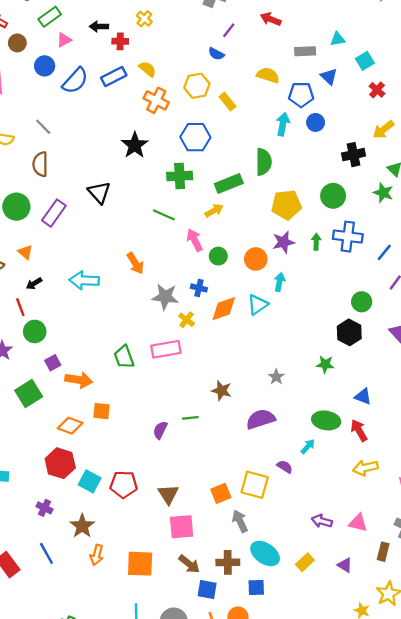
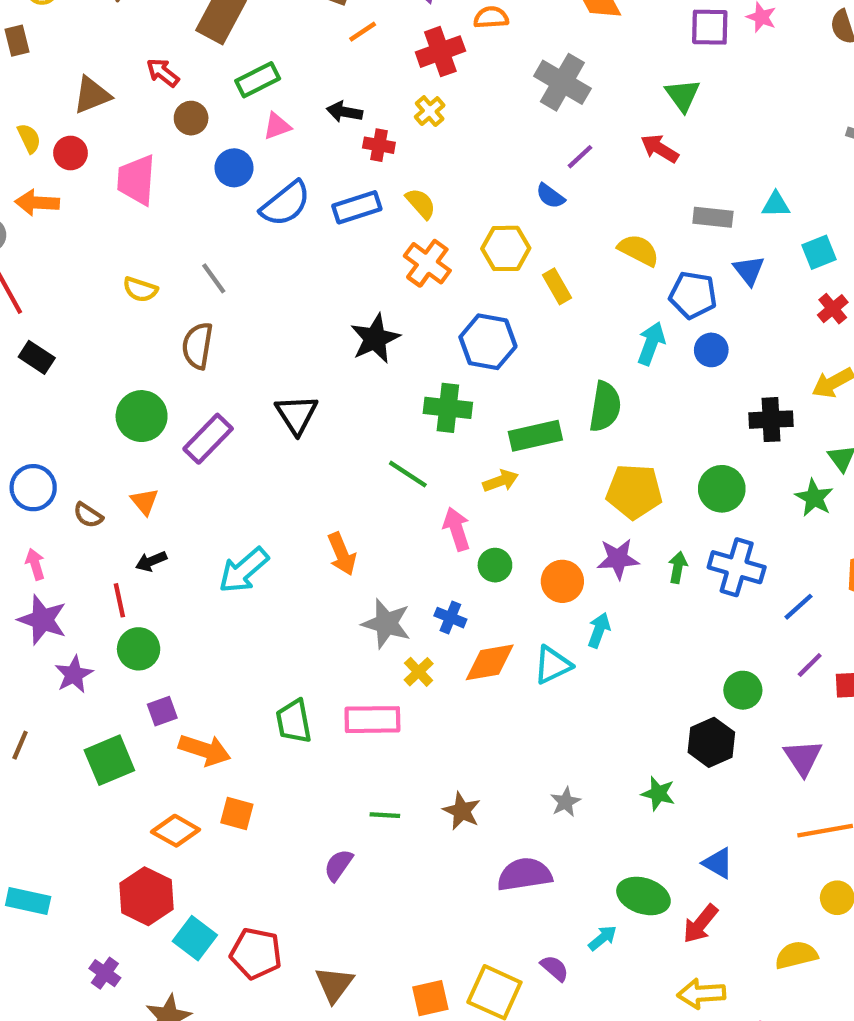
cyan arrow: (84, 280) -> (244, 570), turned -52
green line: (190, 418) -> (385, 815), moved
red arrow: (359, 430) -> (700, 924), turned -120

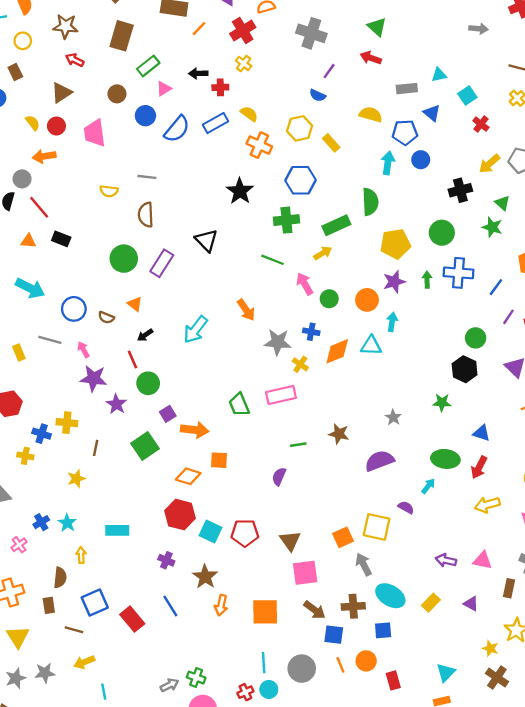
red arrow: (163, 73) -> (75, 60), moved
gray line: (214, 278) -> (147, 177), turned -36
cyan triangle: (553, 665) -> (371, 346), turned 40

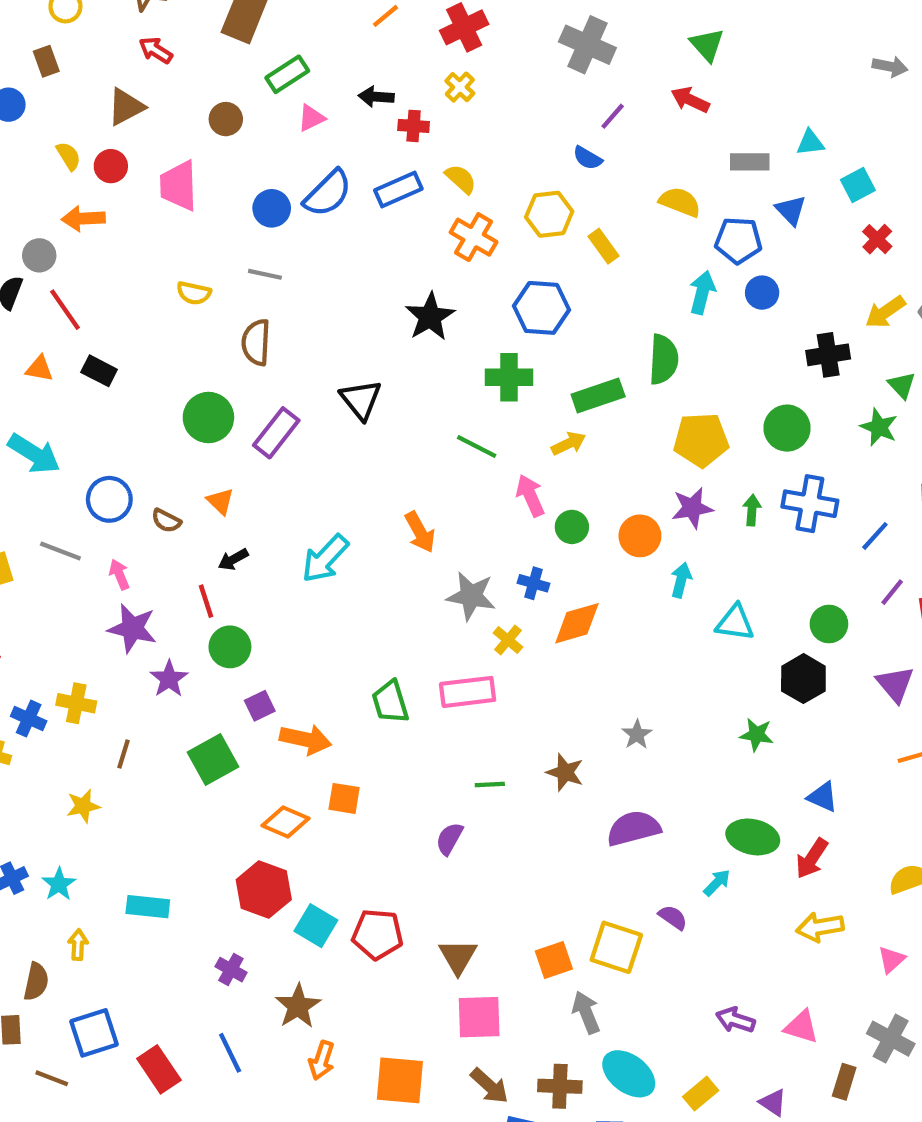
blue circle: (145, 116) -> (272, 208), moved
cyan triangle: (371, 346) -> (735, 623), moved
gray star: (393, 417) -> (637, 734), moved

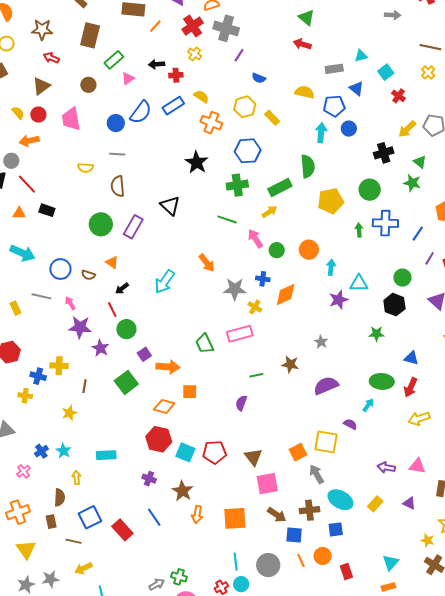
gray cross: (587, 45) -> (226, 28), moved
purple line: (613, 116) -> (239, 55), moved
purple star: (692, 508) -> (339, 300), moved

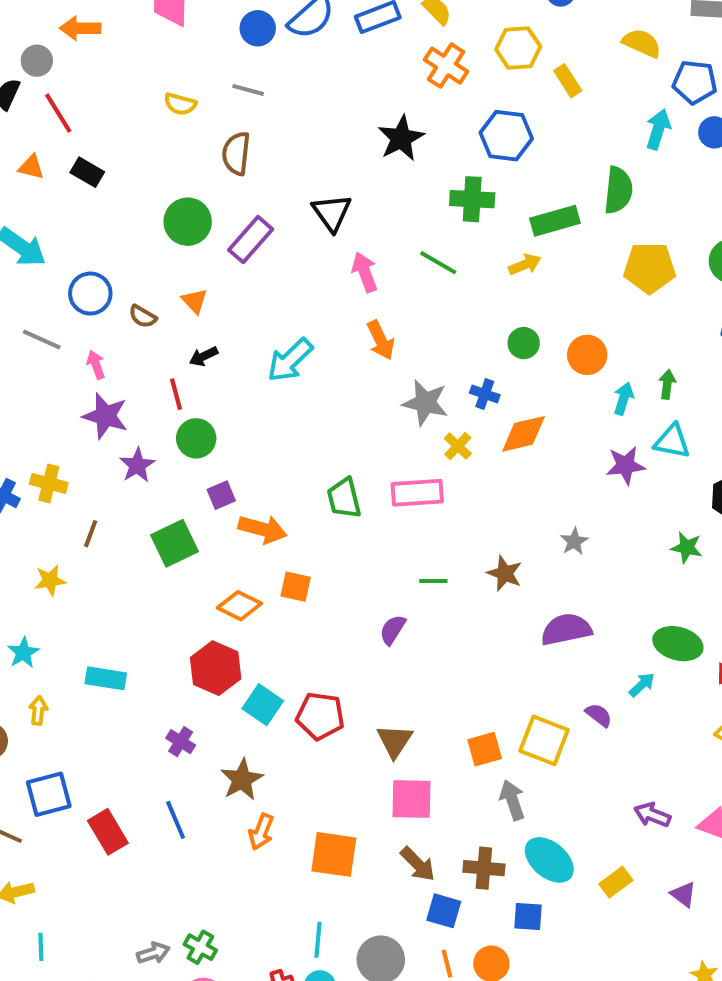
green arrow: (359, 230) -> (667, 384), moved
pink arrow: (255, 238) -> (365, 272), moved

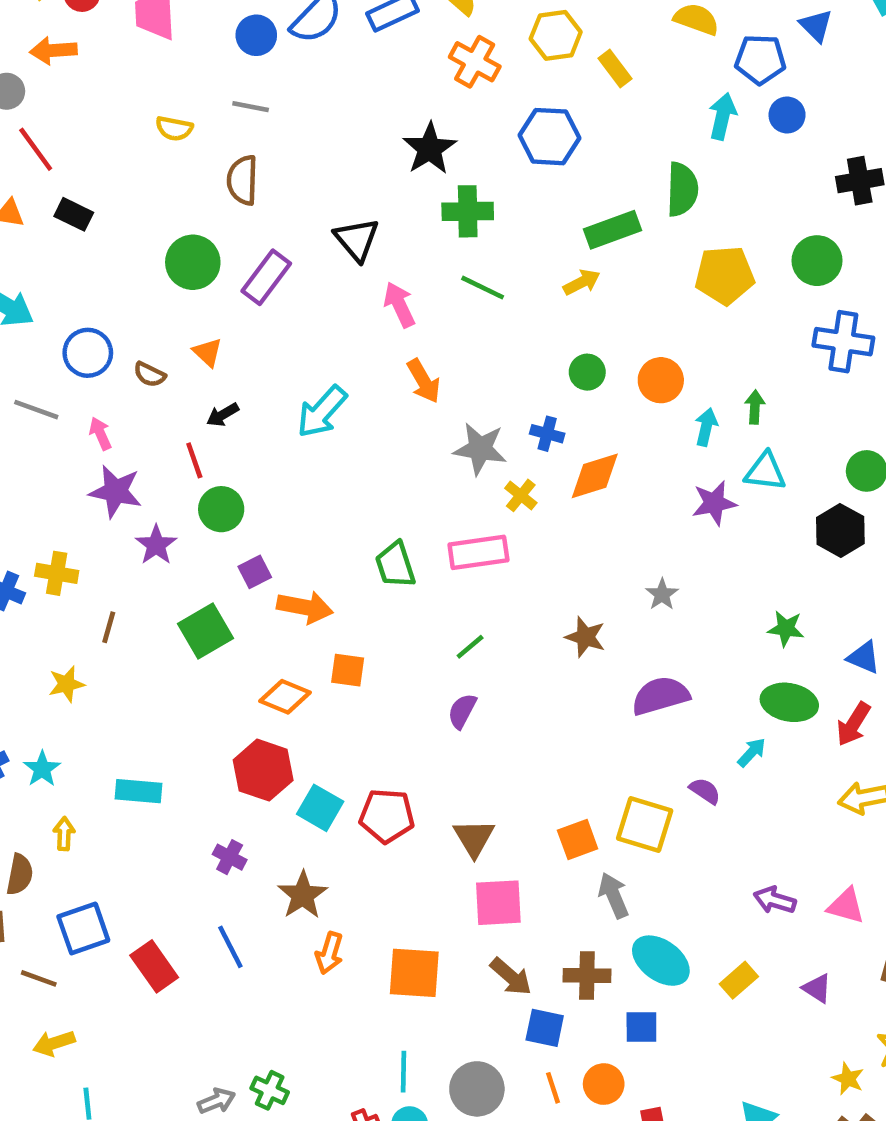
green cross: (472, 199) -> (468, 211), moved
green star: (687, 548) -> (786, 629), moved
green line: (433, 581) -> (470, 647), moved, turned -36

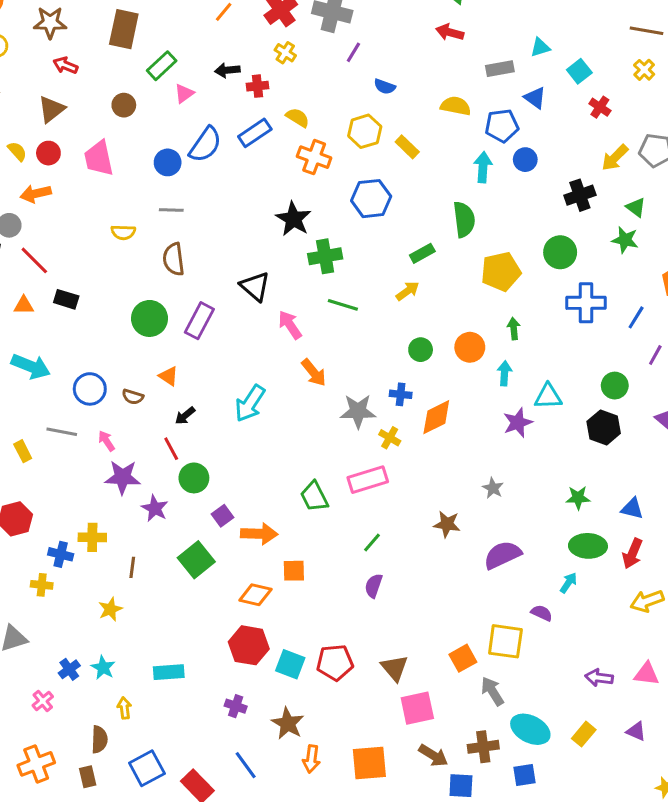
green rectangle: (612, 230) -> (422, 253), size x0.7
green arrow: (755, 407) -> (514, 329), moved

